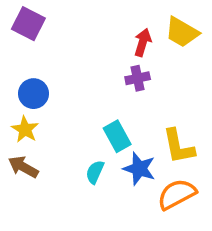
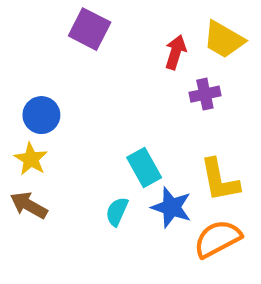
purple square: (28, 24) -> (90, 29), moved
purple cross: (138, 78) -> (205, 94), moved

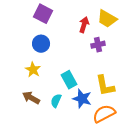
blue circle: (41, 115) -> (41, 44), moved
yellow star: (31, 159) -> (33, 70), moved
brown arrow: (29, 205) -> (31, 98), moved

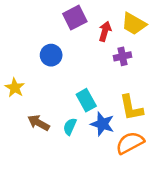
purple square: (43, 14) -> (75, 18), moved, turned 36
yellow star: (33, 70) -> (15, 88), moved

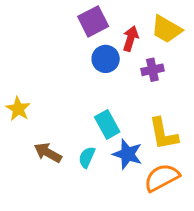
blue circle: (51, 55) -> (106, 59), moved

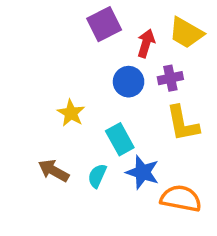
blue circle: (106, 59) -> (129, 82), moved
yellow star: (18, 109) -> (71, 113), moved
yellow L-shape: (163, 134) -> (183, 123), moved
orange semicircle: (162, 178) -> (181, 198), turned 39

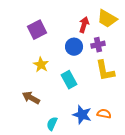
purple square: (104, 24) -> (37, 30), moved
blue star: (143, 172) -> (82, 115), moved
cyan semicircle: (97, 176) -> (52, 124), moved
orange semicircle: (181, 198) -> (104, 114), size x0.6

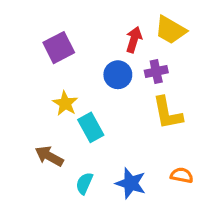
cyan rectangle: (69, 80) -> (91, 127), moved
orange semicircle: (104, 114) -> (182, 175), moved
cyan semicircle: (52, 124) -> (84, 183), moved

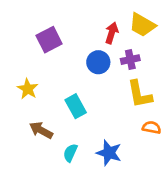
yellow star: (65, 103) -> (28, 89), moved
orange semicircle: (182, 175) -> (152, 128), moved

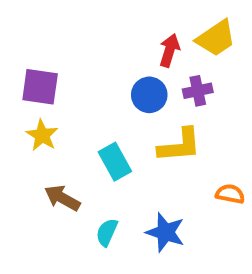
yellow trapezoid: (142, 25) -> (216, 38), turned -64
purple square: (49, 40) -> (40, 87), moved, turned 35
yellow L-shape: (140, 94) -> (180, 145), moved, turned -84

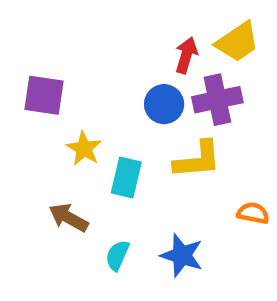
purple cross: (198, 91) -> (217, 100), size x1.5
yellow star: (42, 135) -> (84, 149), moved
cyan rectangle: (115, 162) -> (126, 178), turned 42

